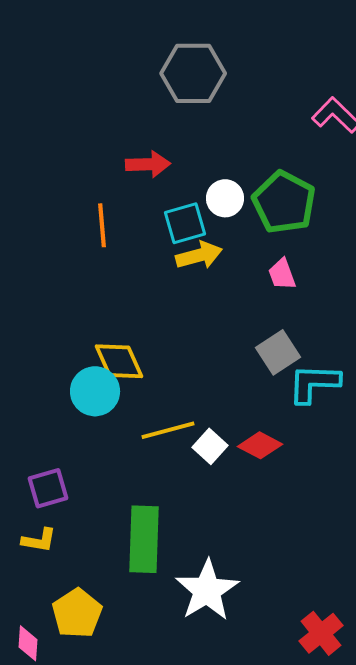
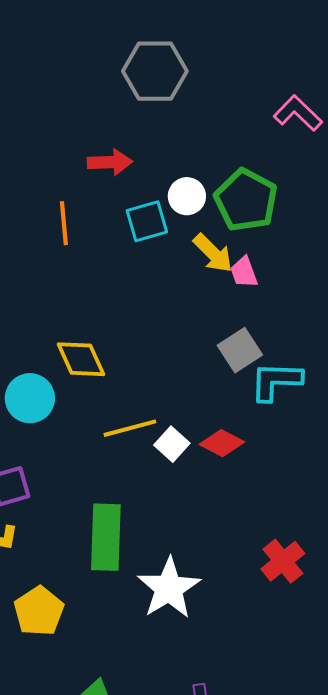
yellow arrow: (199, 255) -> (213, 253), moved, turned 60
cyan circle: (95, 391) -> (30, 398), moved
red cross: (321, 633) -> (283, 561), moved

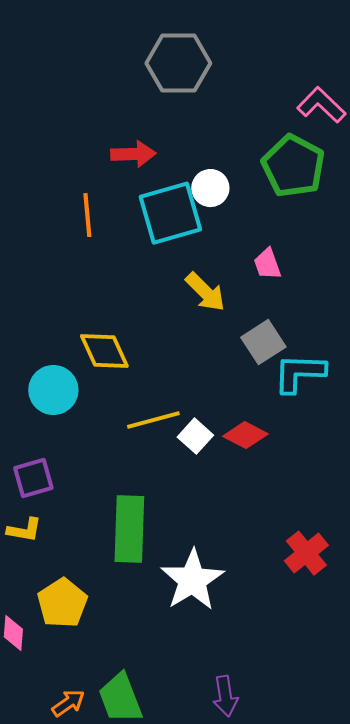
green pentagon: (246, 200) -> (293, 166), moved
cyan square: (147, 221) -> (170, 213), size x1.5
yellow arrow: (213, 253) -> (205, 292), moved

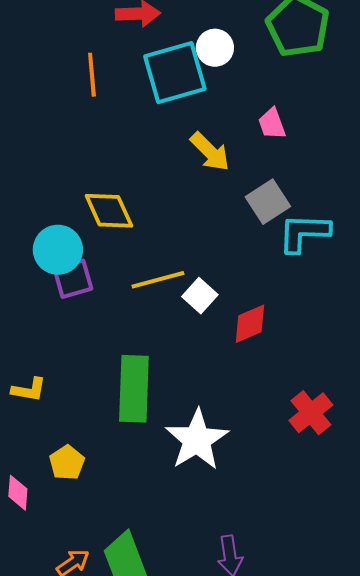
red diamond: (245, 435) -> (250, 324), moved, turned -51
purple square: (33, 478) -> (73, 279), moved
yellow pentagon: (62, 603) -> (67, 463), size x0.7

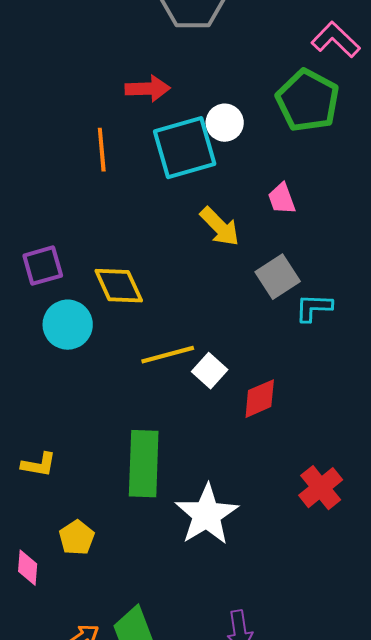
cyan L-shape: (304, 233) -> (314, 308), size x0.7
purple square: (73, 279) -> (43, 266), moved

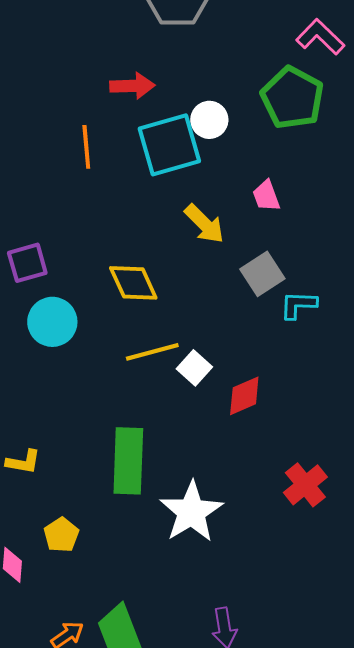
yellow diamond: (119, 286) -> (133, 283), moved

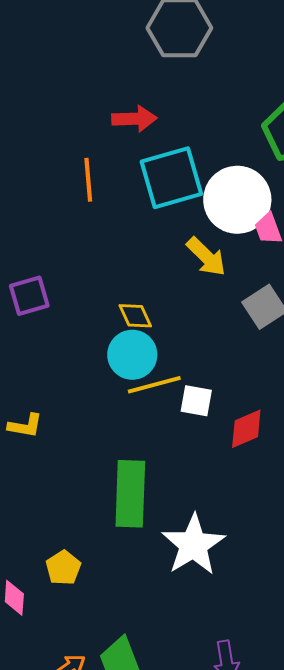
white circle: (209, 120) -> (237, 200), moved, size x1.8
yellow diamond: (133, 283) -> (135, 316), size x0.7
cyan circle: (52, 322) -> (132, 355), moved
white square: (194, 368) -> (196, 401), turned -32
yellow L-shape: (23, 462) -> (25, 426), moved

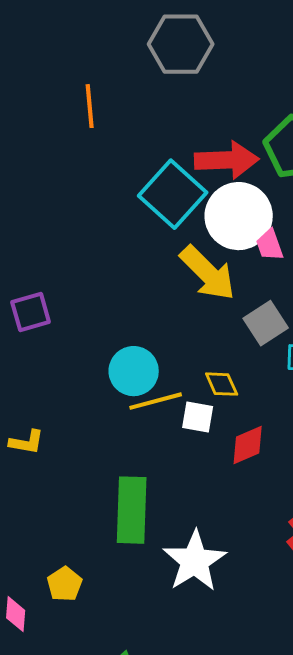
red arrow: (134, 119) -> (227, 160), moved, size x1.4
cyan square: (171, 178) -> (173, 194), turned -32
orange line: (88, 180) -> (90, 106), moved
yellow arrow: (206, 257) -> (208, 273), size x1.4
yellow diamond: (135, 316) -> (222, 384), moved

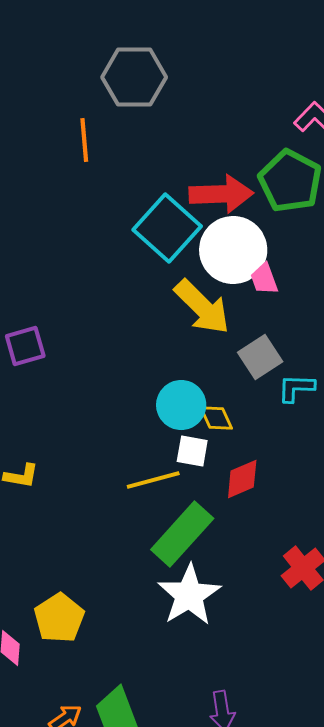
gray hexagon: (181, 44) -> (134, 77), moved
cyan circle: (134, 371) -> (181, 405), moved
yellow line: (156, 401) -> (153, 480), moved
green rectangle: (132, 510) -> (182, 534), moved, turned 40
yellow pentagon: (65, 584) -> (59, 618), size x1.4

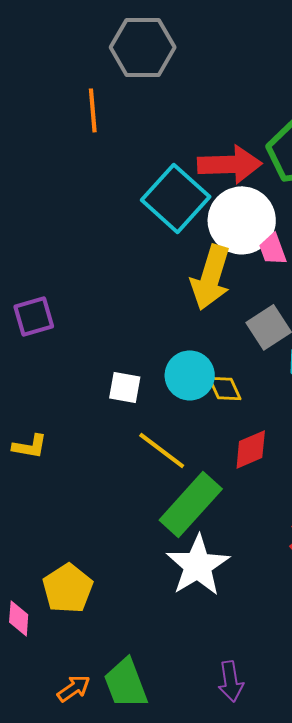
yellow arrow: (202, 307) -> (211, 277), turned 62
white square: (192, 451) -> (125, 387), moved
yellow line: (153, 480) -> (162, 450), turned 52

